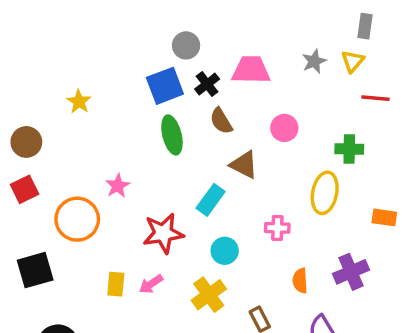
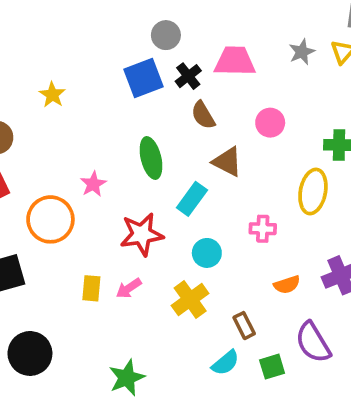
green ellipse: (172, 135) -> (151, 158), moved
orange semicircle: (300, 281) -> (287, 285), turned -105

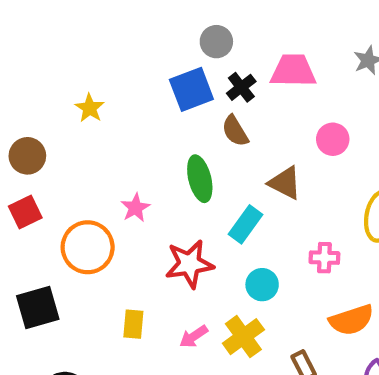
brown semicircle: (203, 115) -> (235, 131), moved
orange semicircle: (287, 285) -> (351, 320), size x1.5
pink arrow: (129, 288) -> (194, 337), moved

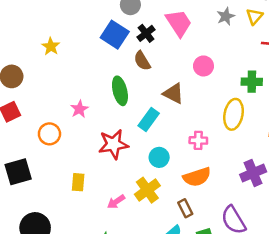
pink trapezoid: (293, 71) -> (179, 23), turned 56
blue square: (191, 89) -> (115, 35), turned -36
orange circle: (88, 247) -> (49, 134), size x0.7
orange semicircle: (351, 320) -> (197, 177), moved
pink arrow: (194, 337) -> (116, 202), moved

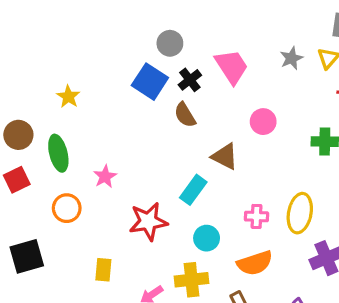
green ellipse: (120, 91) -> (58, 153), moved
yellow ellipse: (234, 114) -> (300, 213), moved
yellow cross: (147, 190) -> (192, 280), turned 30

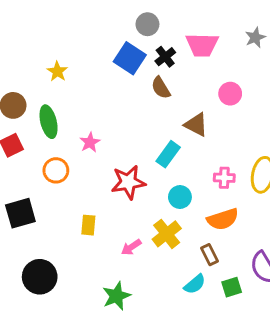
pink trapezoid: (232, 67) -> (202, 45), turned 124
yellow cross: (192, 280) -> (167, 234), turned -32

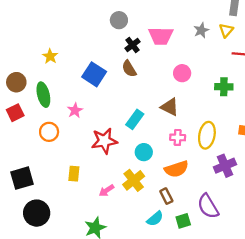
blue square: (130, 58) -> (94, 74), moved
brown triangle: (196, 125) -> (170, 107), moved
black square: (20, 213) -> (22, 178), moved

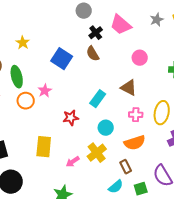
pink trapezoid: (161, 36) -> (121, 25), turned 40
orange circle: (49, 132) -> (26, 101), moved
red star: (104, 141) -> (71, 118), size x0.7
yellow rectangle: (74, 174) -> (44, 147), size x1.5

